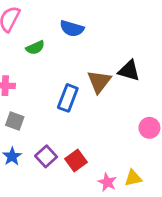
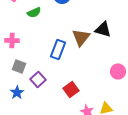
purple square: (46, 156) -> (38, 80), moved
red square: (76, 160) -> (71, 90), moved

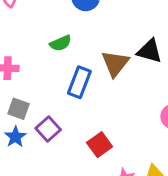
green semicircle: (34, 12) -> (61, 43), moved
blue star: (17, 92) -> (15, 137), moved

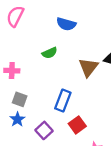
blue rectangle: (79, 82) -> (63, 101), moved
purple square: (48, 129) -> (44, 130), moved

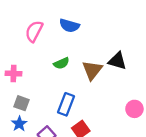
pink semicircle: (15, 16) -> (34, 31), moved
green semicircle: (50, 53) -> (61, 63), moved

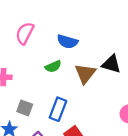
blue semicircle: (69, 26) -> (67, 42), moved
gray square: (21, 103) -> (25, 108), moved

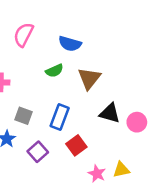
black triangle: (111, 64) -> (110, 113), moved

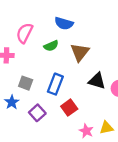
pink semicircle: (24, 35) -> (25, 33), moved

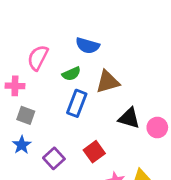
brown triangle: (80, 52) -> (108, 82), turned 36
gray square: (26, 83) -> (26, 115), moved
blue rectangle: (55, 84) -> (77, 103), moved

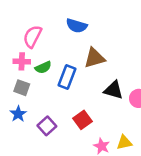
green semicircle: (71, 74) -> (43, 67), moved
pink cross: (15, 86) -> (22, 61), moved

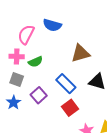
blue semicircle: (77, 26) -> (52, 25), moved
blue rectangle: (67, 77) -> (66, 84), moved, turned -66
purple square: (47, 126) -> (39, 95), moved

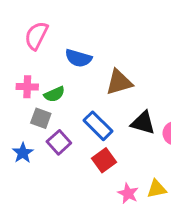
blue semicircle: (52, 25) -> (78, 58), moved
pink semicircle: (26, 35) -> (36, 36), moved
gray square: (17, 79) -> (41, 118), moved

